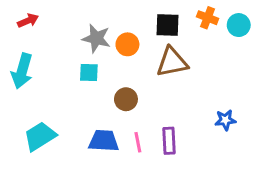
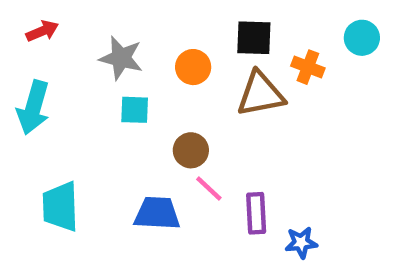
orange cross: (208, 18) -> (308, 67), moved
gray star: (96, 38) -> (121, 58), moved
blue star: (225, 120) -> (301, 243), moved
cyan trapezoid: (40, 136) -> (60, 207), turned -60
pink line: (138, 142) -> (209, 189), moved, turned -36

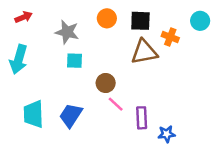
orange circle: (193, 67) -> (107, 18), moved
blue trapezoid: (157, 213) -> (71, 115), moved, turned -60

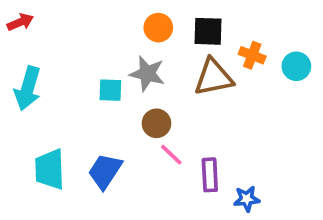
red arrow: (24, 17) -> (20, 22), moved
cyan circle: (200, 21) -> (296, 66), moved
gray star: (67, 32) -> (147, 74), moved

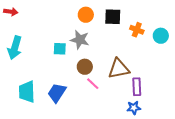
red arrow: (20, 22) -> (11, 12), turned 32
brown triangle: (214, 77) -> (119, 69), moved
purple rectangle: (210, 175) -> (137, 87), moved

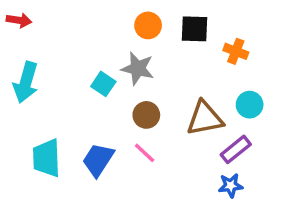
cyan circle: (161, 36) -> (250, 105), moved
cyan square: (60, 49) -> (103, 84), turned 32
pink line: (93, 84) -> (145, 153), moved
purple rectangle: (137, 87) -> (236, 149), turned 54

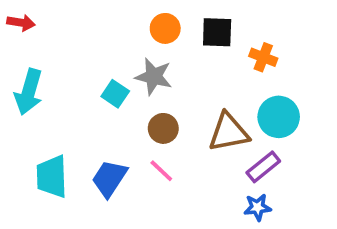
cyan circle: (250, 105) -> (279, 117), size x1.4

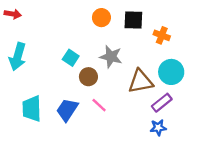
gray star: (154, 76) -> (111, 57), moved
brown circle: (163, 128) -> (88, 77), moved

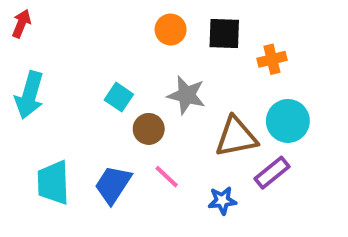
red arrow: (13, 14) -> (21, 24), turned -77
orange cross: (162, 35) -> (272, 59), turned -35
blue star: (158, 128) -> (222, 200), moved

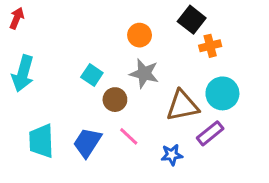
orange circle: (171, 30) -> (140, 35), moved
black square: (224, 33) -> (192, 20), moved, turned 36

